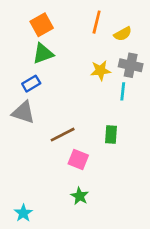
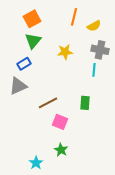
green triangle: (43, 53) -> (33, 41), turned -30
yellow star: (101, 70) -> (65, 52), moved
gray triangle: (23, 112) -> (18, 86), turned -42
cyan star: (23, 213) -> (36, 163), moved

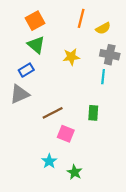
green triangle: (33, 41) -> (36, 45), turned -30
green star: (61, 150) -> (75, 172), moved
cyan star: (36, 163) -> (49, 161), moved

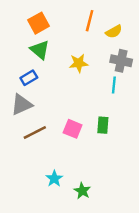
brown line: (53, 113) -> (35, 132), moved
pink square: (66, 134) -> (73, 129), moved

